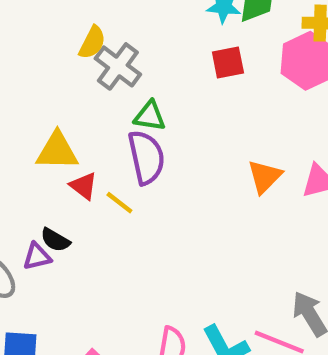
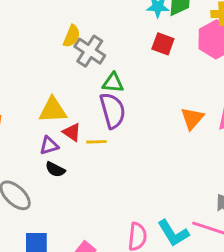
red square: (228, 63) -> (163, 44), turned 35
yellow line: (119, 203) -> (97, 142), turned -36
purple triangle: (37, 256) -> (49, 146), moved

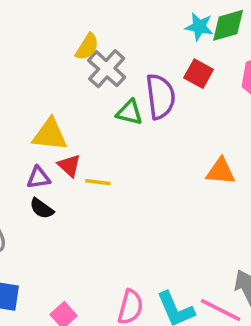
purple semicircle: (113, 111) -> (160, 96), moved
orange triangle: (192, 118) -> (221, 171), turned 45

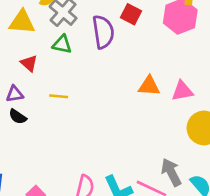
green triangle: (130, 112) -> (62, 44), moved
yellow triangle: (50, 135) -> (22, 22), moved
red triangle: (69, 166) -> (29, 63), moved

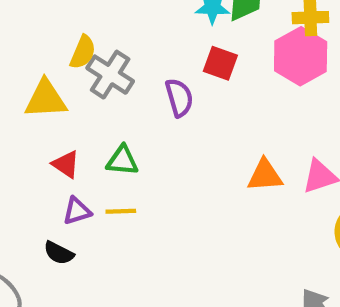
purple semicircle: (103, 32) -> (179, 98), size x0.7
green triangle: (62, 44) -> (122, 161), moved
purple triangle: (15, 94) -> (77, 211), moved

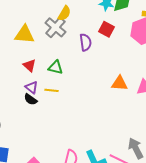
yellow semicircle: (83, 52) -> (64, 13), moved
purple triangle: (77, 211) -> (32, 87), turned 48
black semicircle: (59, 253) -> (31, 99), moved

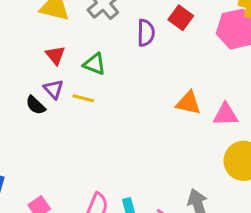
black semicircle: (31, 99) -> (36, 105), moved

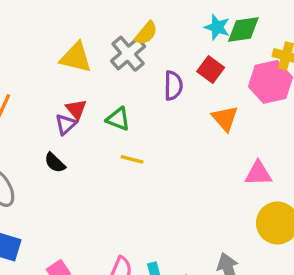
purple triangle: (53, 89) -> (66, 124), moved, turned 30
yellow line: (83, 98) -> (132, 159), moved
orange triangle: (188, 103) -> (225, 118), moved, turned 36

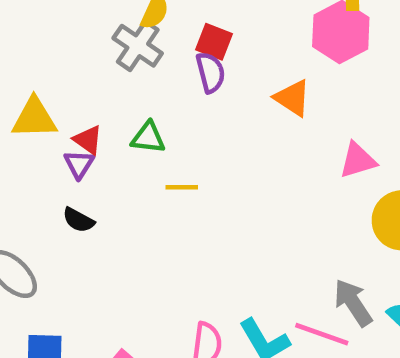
yellow triangle: (76, 57) -> (34, 118), moved
red square: (211, 70) -> (214, 42), moved

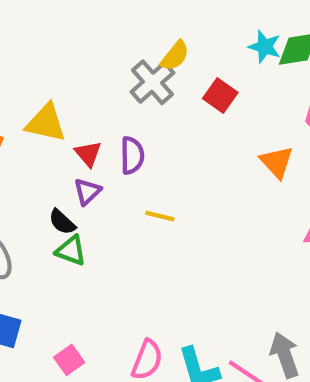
purple semicircle: (211, 72) -> (132, 155), moved
green triangle: (148, 138) -> (71, 251), moved
purple triangle: (79, 164) -> (87, 192), moved

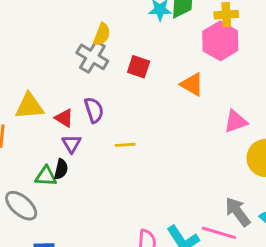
red square: (220, 96) -> (139, 67), moved
black semicircle: (62, 222) -> (61, 169), turned -102
green triangle: (71, 251) -> (46, 176), moved

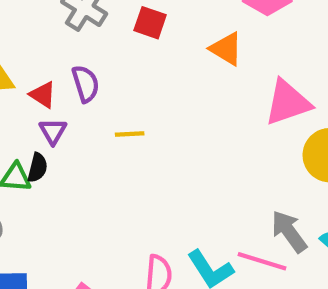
pink triangle: (236, 121) -> (288, 103), size x1.4

